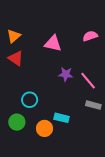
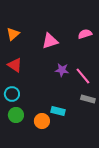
pink triangle: (53, 43) -> (50, 41), turned -30
red triangle: (16, 58) -> (15, 65), moved
cyan circle: (30, 100) -> (12, 94), moved

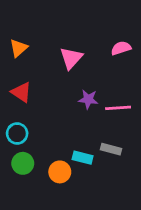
pink triangle: (50, 41) -> (71, 58), turned -30
pink line: (83, 76) -> (118, 108), turned -54
gray rectangle: (88, 99) -> (111, 149), moved

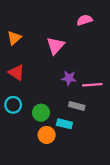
pink semicircle: (121, 48) -> (85, 20), moved
gray rectangle: (111, 149) -> (77, 106), moved
green circle: (23, 163) -> (41, 113), moved

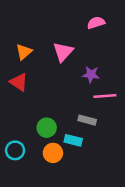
orange triangle: (14, 38) -> (24, 52), moved
purple star: (69, 78) -> (91, 75), moved
cyan circle: (13, 105) -> (15, 150), moved

